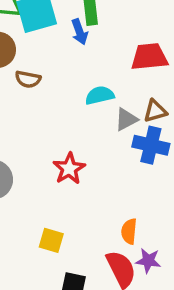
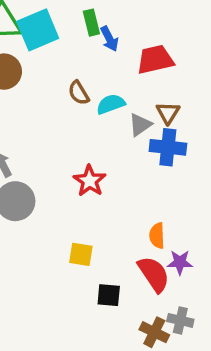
blue arrow: (79, 32) -> (109, 39), moved
brown semicircle: (28, 79) -> (79, 93), moved, turned 55
brown triangle: (155, 111) -> (168, 113), turned -35

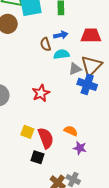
blue arrow: (109, 39) -> (61, 35), moved, turned -88
brown triangle: (168, 113) -> (91, 66), size x1.6
orange semicircle: (157, 236) -> (71, 131), turned 104
red semicircle: (154, 274) -> (46, 138), moved

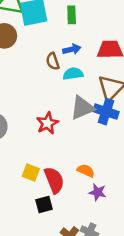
gray triangle: (75, 69) -> (82, 108), moved, size x1.5
black square: (38, 157) -> (44, 204), turned -32

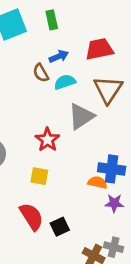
blue cross: (106, 112) -> (112, 169), moved
yellow square: (31, 172) -> (39, 176), moved
red semicircle: (54, 180) -> (31, 216), moved

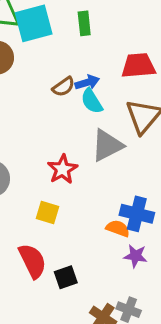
blue arrow: (59, 56) -> (87, 82), moved
brown semicircle: (41, 73) -> (64, 87), turned -102
cyan semicircle: (65, 82) -> (92, 101), turned -110

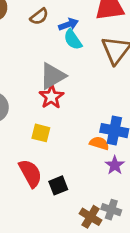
brown semicircle: (64, 87) -> (39, 17), moved
gray triangle: (107, 145) -> (53, 76), moved
purple star: (135, 256) -> (115, 165), turned 30

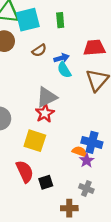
yellow square: (41, 133) -> (35, 141), size x1.5
purple star: (115, 165) -> (87, 160), moved
gray cross: (111, 210) -> (86, 189), moved
brown cross: (91, 217) -> (69, 208), turned -35

